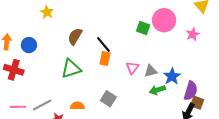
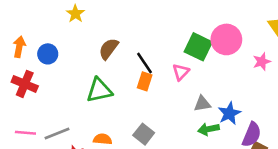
green square: (143, 28) -> (198, 47), size x1.5
pink triangle: (132, 68) -> (181, 72), moved

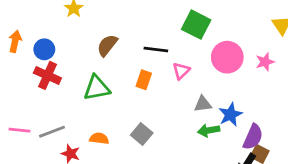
pink circle: (226, 39) -> (227, 57), moved
green square: (198, 47) -> (196, 25), moved
black line: (145, 63) -> (156, 50), moved, turned -50
red cross: (25, 84) -> (47, 75), moved

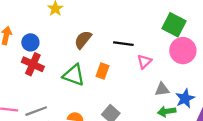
green square: (196, 25) -> (174, 25), moved
orange rectangle: (144, 80) -> (103, 71), moved
green triangle: (97, 88) -> (74, 75), turned 30

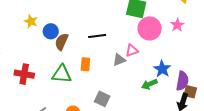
blue circle: (30, 42) -> (51, 31), moved
pink triangle: (144, 62) -> (132, 51), moved, turned 40
gray triangle: (162, 89) -> (119, 60), moved

